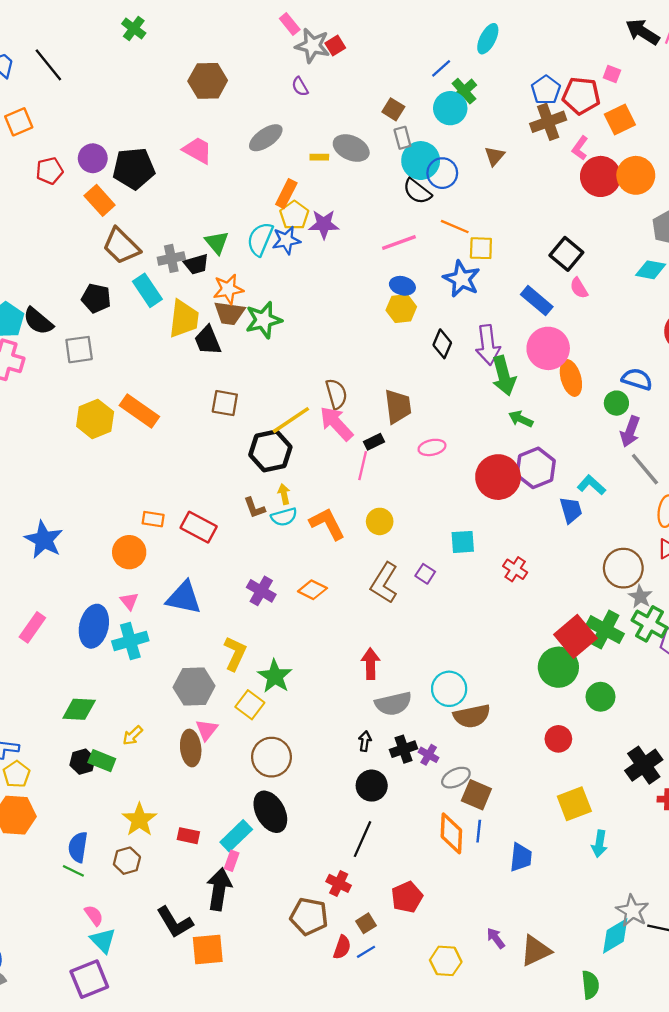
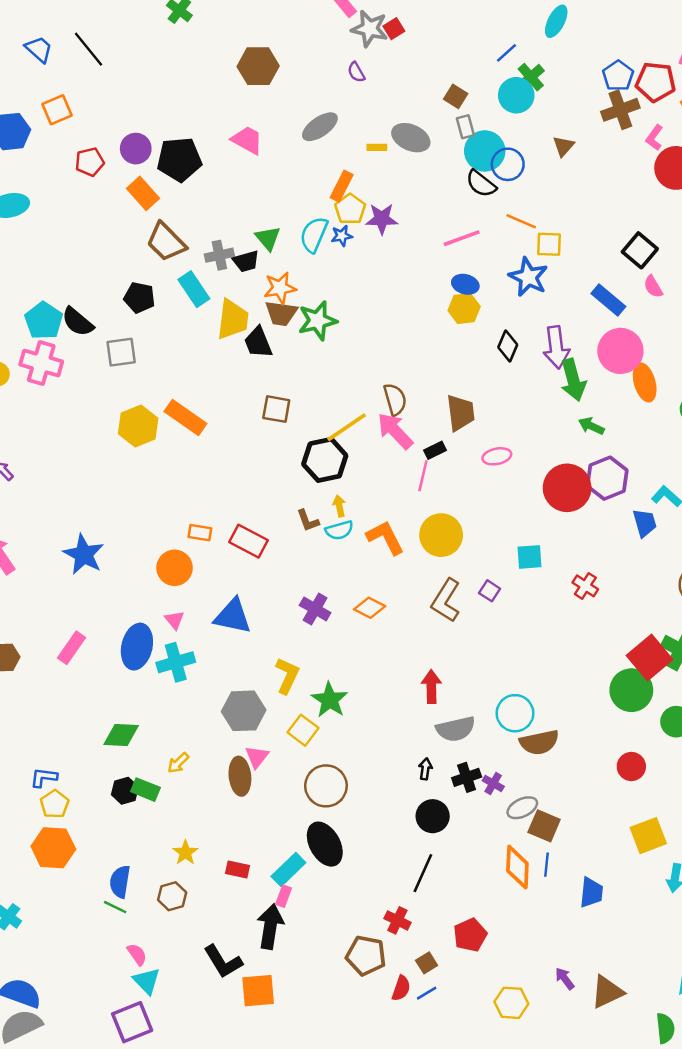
blue star: (286, 240) -> (342, 236), size x0.7
yellow circle: (380, 521) -> (441, 535), size x1.5
yellow star: (139, 820) -> (185, 853), size x0.7

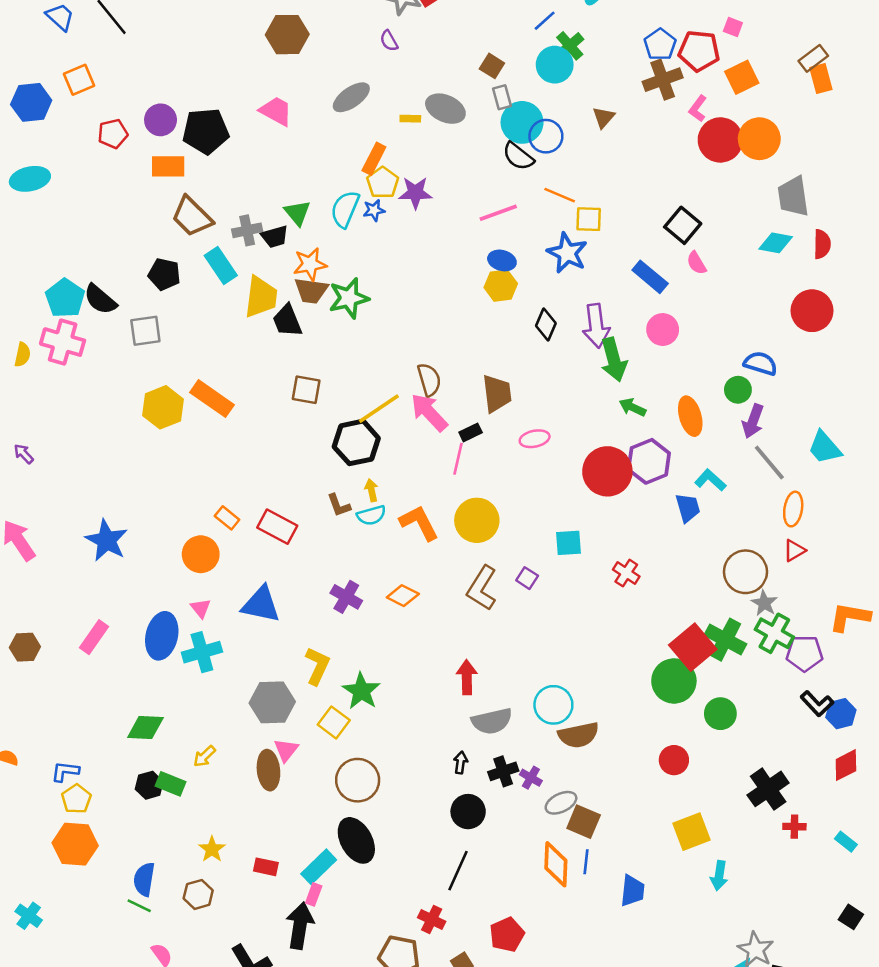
orange rectangle: (143, 193) -> (168, 166), turned -48
pink circle: (620, 351) -> (663, 330), size x0.7
orange ellipse: (645, 382) -> (690, 416), moved
orange rectangle: (200, 533) -> (227, 518), turned 30

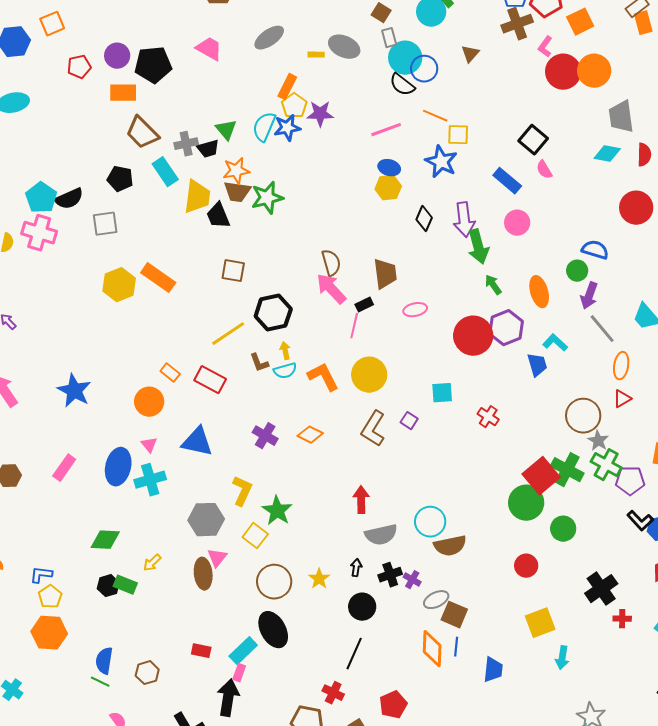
blue star: (374, 210) -> (287, 128), size x1.5
black semicircle: (100, 299) -> (69, 199), turned -64
green arrow: (633, 407) -> (493, 285), turned 30
yellow line: (379, 409) -> (228, 334), moved
yellow star: (212, 849) -> (319, 579), moved

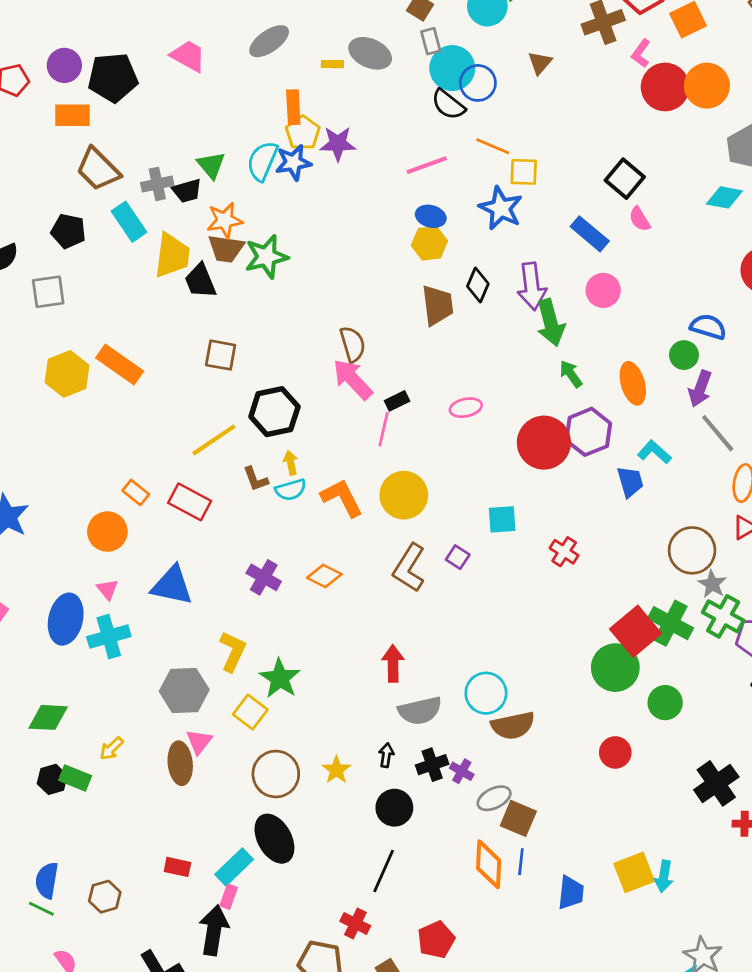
orange rectangle: (287, 87) -> (293, 107), turned -30
brown trapezoid: (385, 274) -> (437, 305), moved
yellow square: (540, 623) -> (634, 872), moved

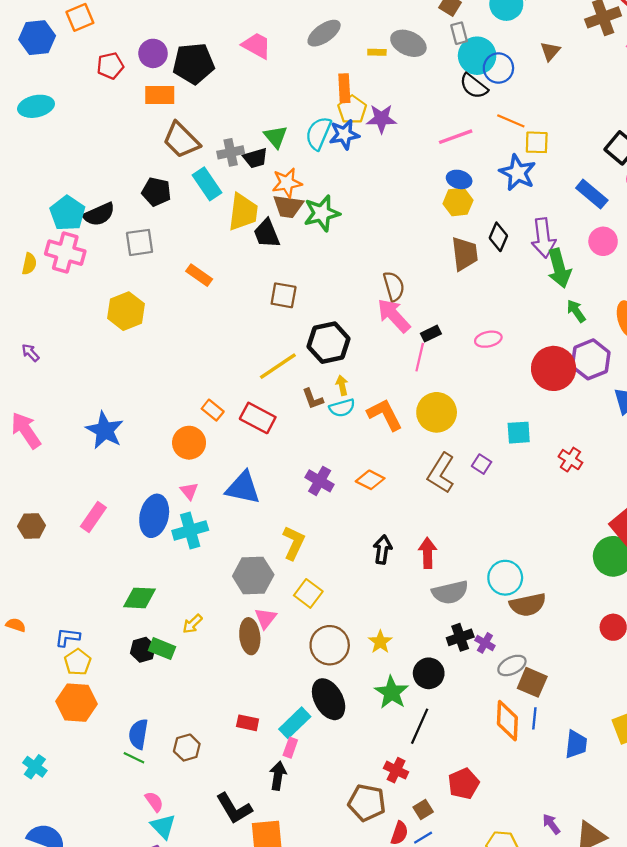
orange rectangle: (120, 364) -> (199, 275), moved, size x0.7
yellow hexagon: (67, 374) -> (126, 311), moved
green star: (280, 678) -> (392, 692), moved
black arrow: (386, 755) -> (383, 550), moved, size x1.4
black arrow: (214, 930) -> (278, 776), size x0.7

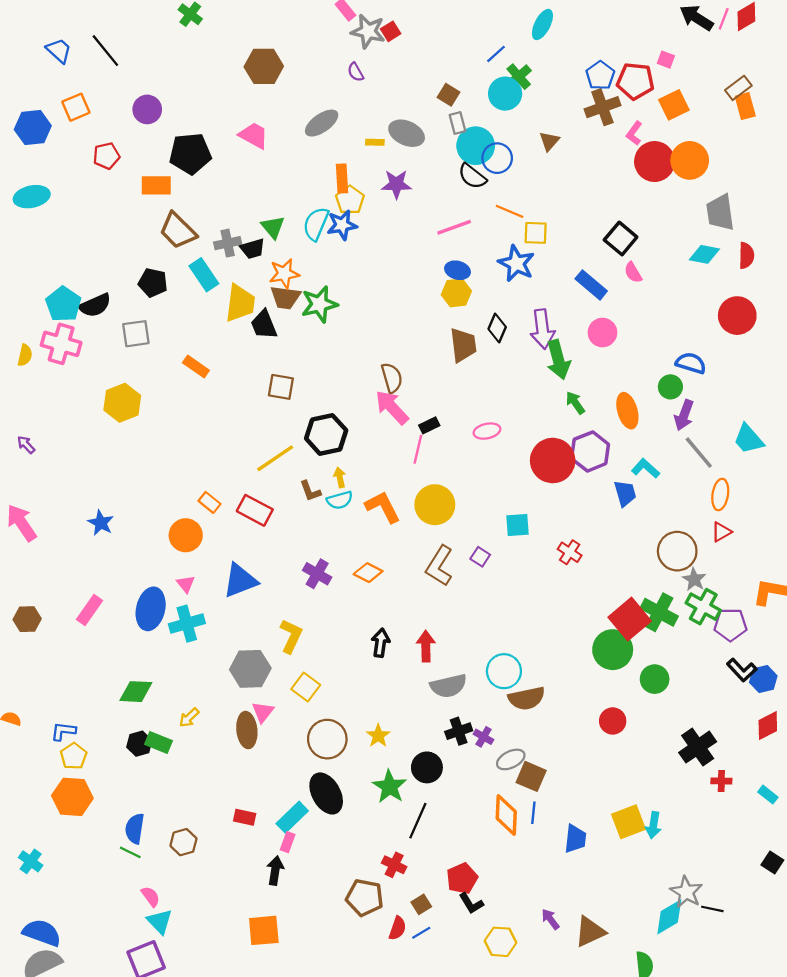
purple circle: (153, 53) -> (147, 109), moved
purple star: (381, 119) -> (396, 184), moved
blue star: (105, 430) -> (101, 523), size x0.7
blue triangle: (243, 488) -> (240, 581), turned -33
black L-shape: (234, 808) -> (471, 903), moved, size x0.7

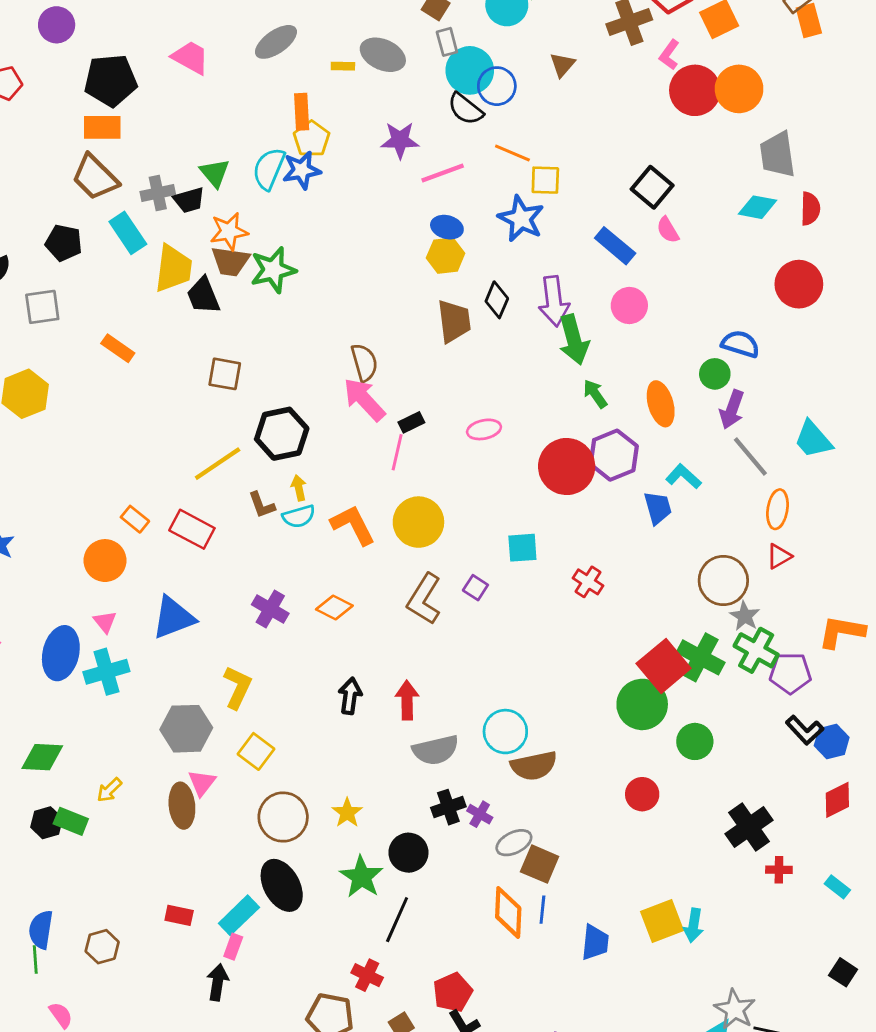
purple star: (396, 184) -> (400, 140), moved
orange rectangle: (156, 185) -> (102, 127), moved
green line: (130, 852) -> (35, 959), turned 60

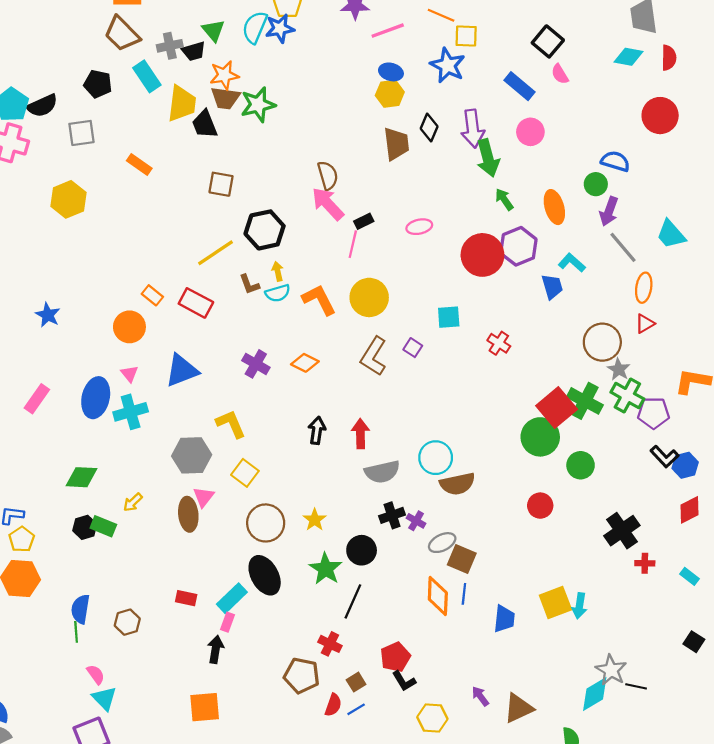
yellow L-shape: (238, 687) -> (231, 424), turned -48

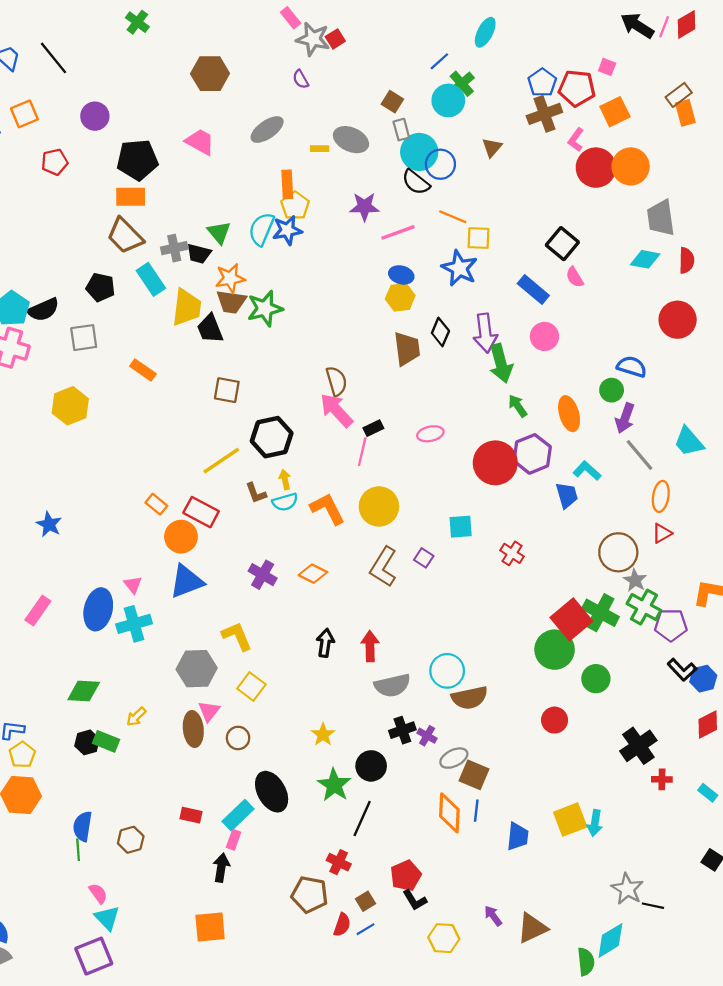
black trapezoid: (194, 51) -> (199, 254), turned 30
orange circle: (129, 327) -> (181, 537), moved
brown circle: (266, 523) -> (238, 738), moved, size x0.6
cyan diamond: (595, 694) -> (610, 940), moved

